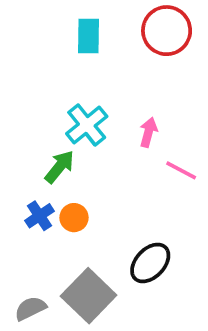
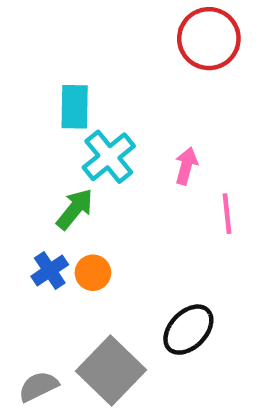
cyan rectangle: (89, 36) -> (75, 107), moved
pink line: (181, 170) -> (227, 214), turned 56

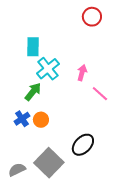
red circle: (209, 39) -> (92, 17), size x0.7
pink line: (227, 214) -> (100, 94), turned -42

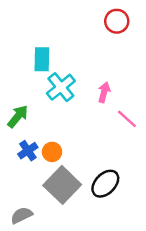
green arrow: (33, 92) -> (18, 116), moved
gray square: (49, 163) -> (62, 185), moved

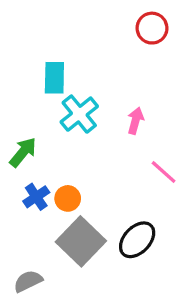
pink line: (127, 119) -> (164, 172), moved

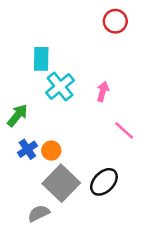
gray semicircle: (28, 281) -> (39, 213), moved

